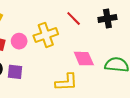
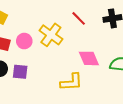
yellow cross: (46, 35) -> (51, 35), turned -35

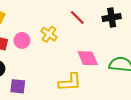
yellow cross: (51, 35) -> (49, 34), size x0.7
purple square: (20, 72) -> (18, 86), moved

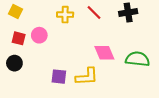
yellow cross: (49, 34) -> (65, 15), moved, turned -35
purple square: (18, 86) -> (59, 77), moved

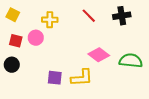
yellow cross: (65, 15) -> (50, 20), moved
pink diamond: (104, 53) -> (99, 55), turned -30

